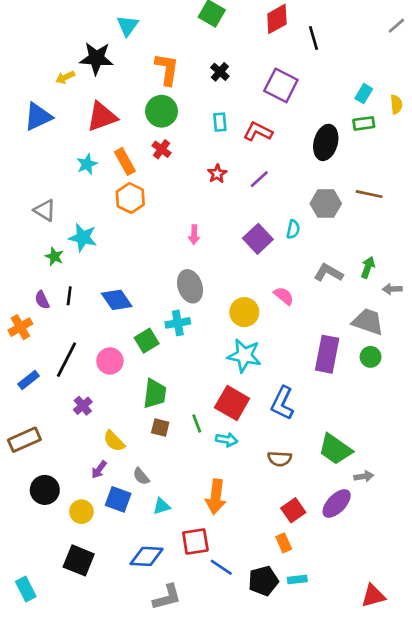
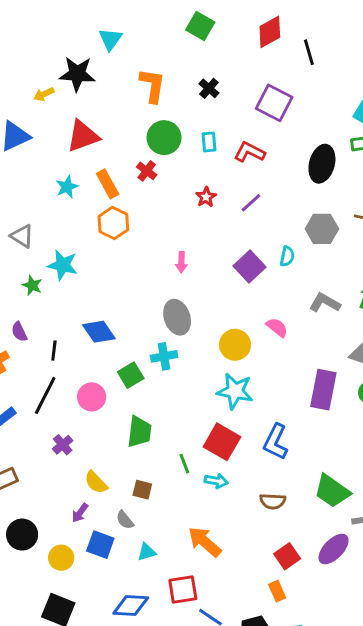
green circle: (162, 111) -> (164, 138), moved
black line: (69, 296) -> (54, 351), moved
brown square: (160, 427) -> (142, 490), moved
orange arrow: (216, 497) -> (205, 542), turned 124

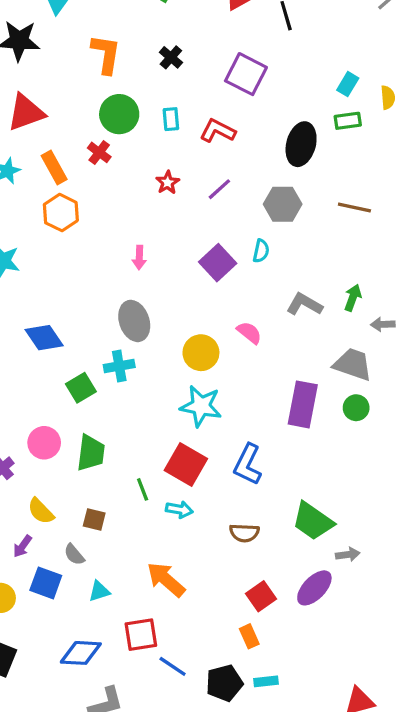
gray hexagon: (322, 229) -> (283, 204), moved
pink circle: (92, 397) -> (44, 443), moved

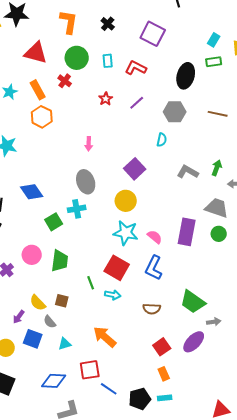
red triangle: (26, 112) -> (36, 53), moved, turned 35
purple square: (218, 263) -> (135, 169), moved
pink semicircle: (249, 333) -> (155, 237), moved
yellow semicircle: (41, 511) -> (38, 303), moved
orange rectangle: (249, 636) -> (164, 374), moved

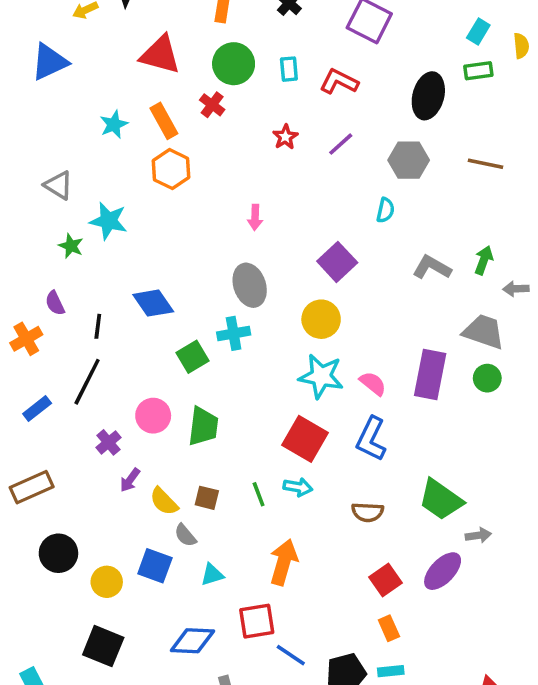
green line: (91, 283) -> (259, 494), moved
purple arrow: (19, 317) -> (130, 480), moved
orange arrow: (105, 337) -> (284, 562), turned 65

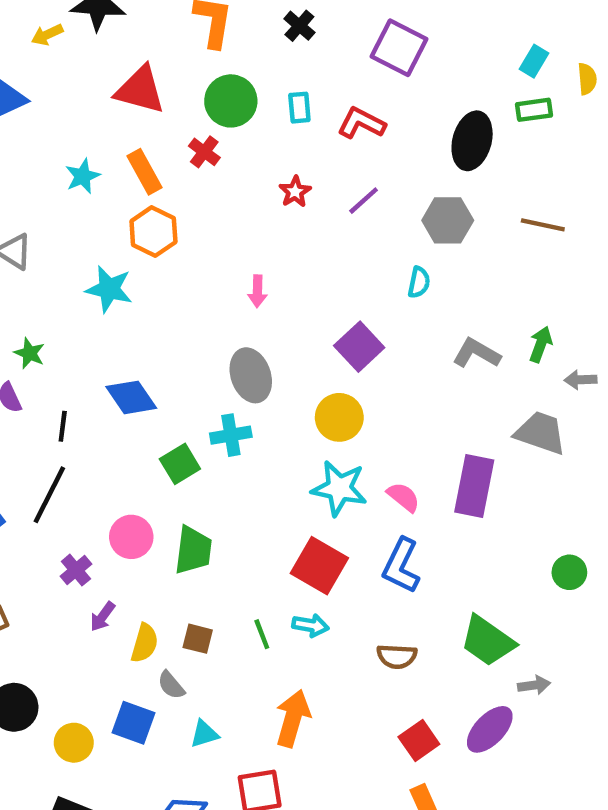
cyan star: (108, 221) -> (109, 289), moved
green star: (71, 246) -> (29, 353), moved
green circle: (487, 378) -> (569, 572), moved
yellow semicircle: (164, 501) -> (145, 643), turned -120

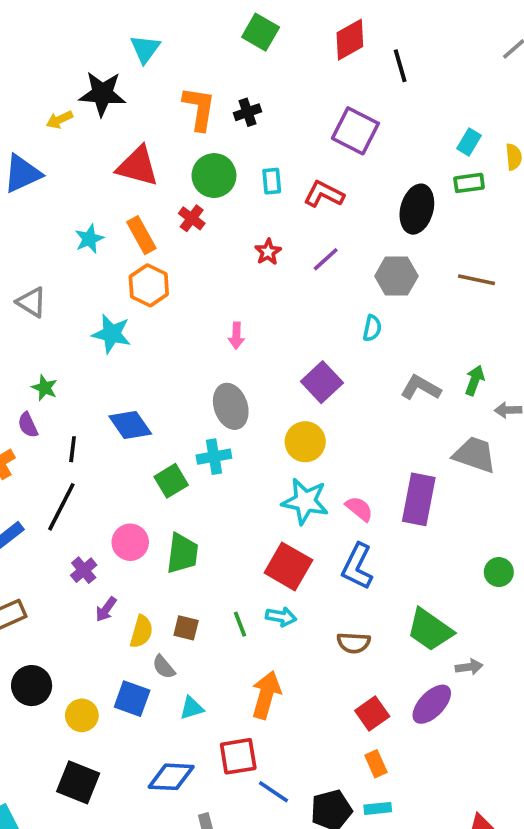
black cross: (299, 26) -> (247, 112), moved, turned 30

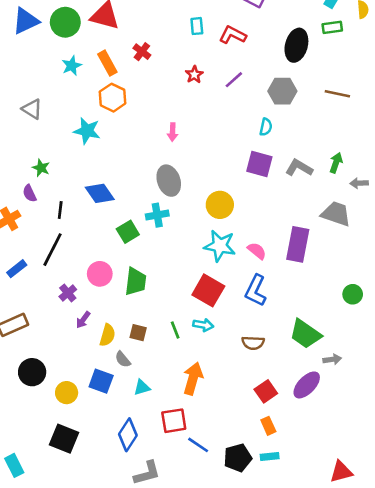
green circle: (214, 176) -> (65, 22), moved
purple square: (322, 382) -> (259, 164), moved, turned -32
blue diamond: (171, 777) -> (128, 435), turned -60

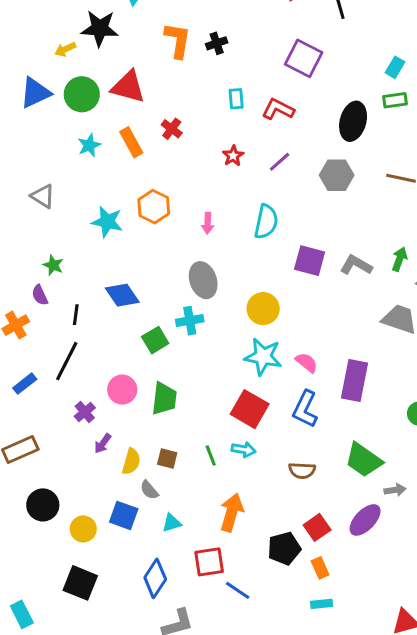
orange hexagon: (113, 98) -> (154, 207), moved
cyan semicircle: (266, 127) -> (266, 222), moved, size x1.6
purple rectangle: (298, 244) -> (355, 381), moved
black pentagon: (238, 458) -> (284, 548), moved

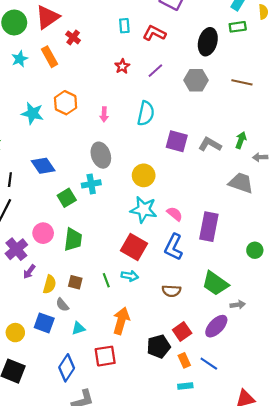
red triangle: (128, 87) -> (47, 17), turned -50
red cross: (172, 129) -> (73, 37), moved
purple cross: (85, 412) -> (16, 249), size x1.5
blue line: (238, 590) -> (209, 364), moved

